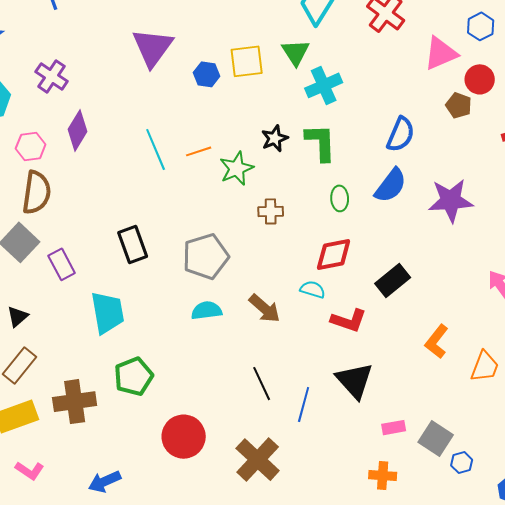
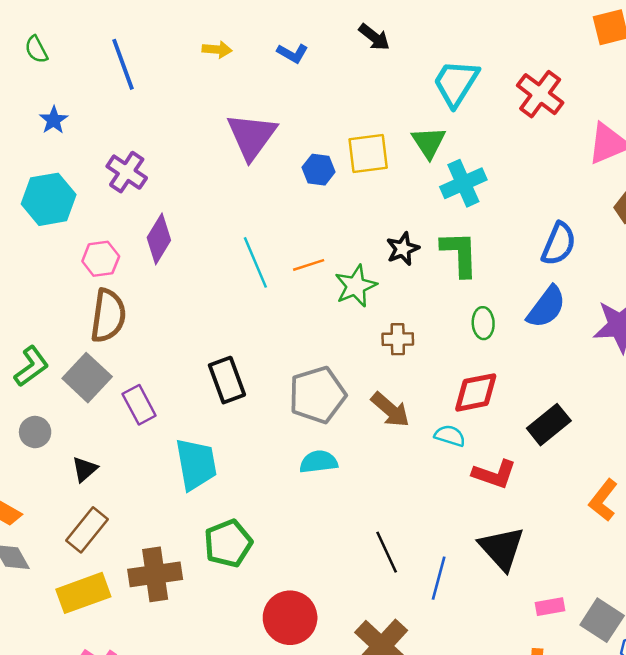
brown arrow: (265, 309) -> (390, 410), moved

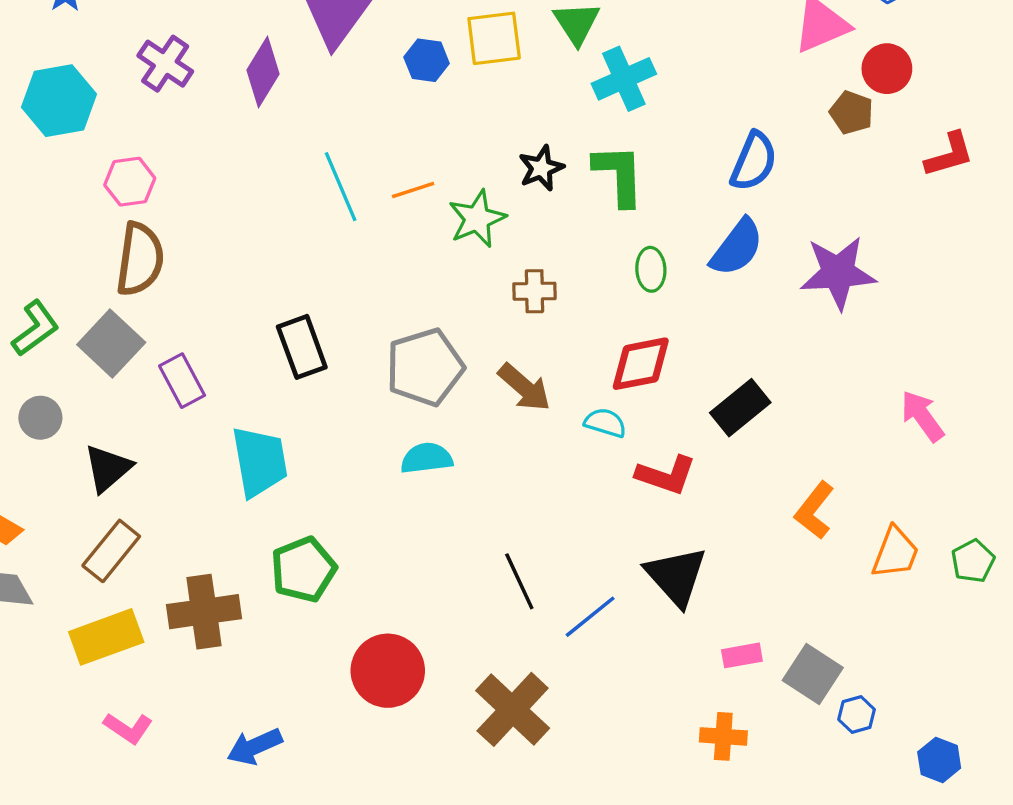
purple diamond: (159, 239) -> (263, 72), moved
black triangle: (85, 469) -> (108, 468), size x1.4
blue line: (439, 578) -> (590, 617), turned 36

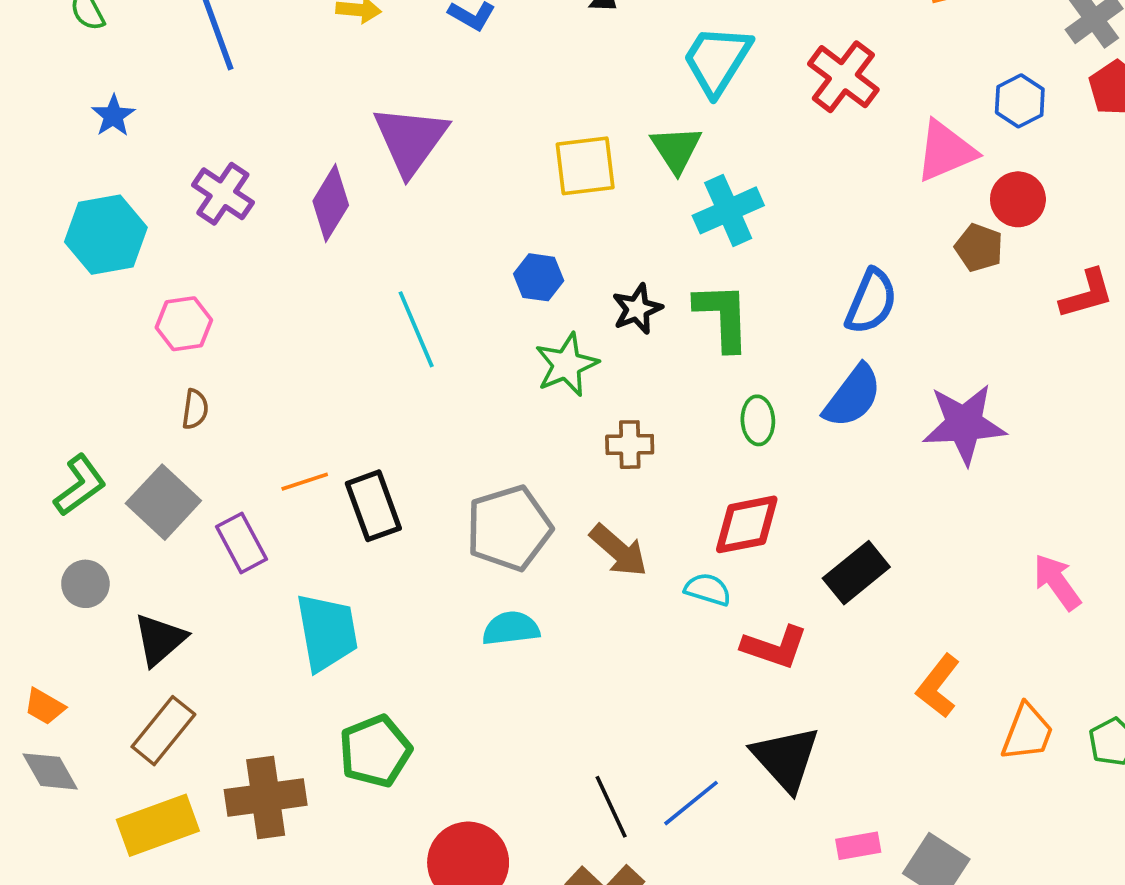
blue hexagon: (427, 60) -> (539, 277), moved
orange line: (413, 190) -> (305, 482), moved
brown semicircle: (140, 259) -> (195, 409), size x0.5
black line: (519, 581) -> (611, 807), moved

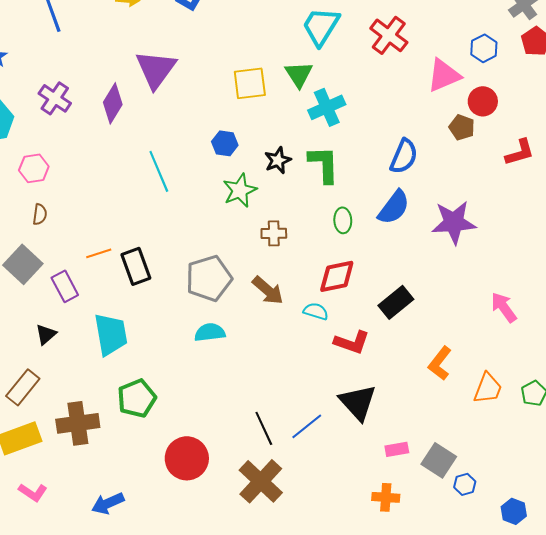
black triangle: (160, 640) -> (46, 334), moved, size x0.7

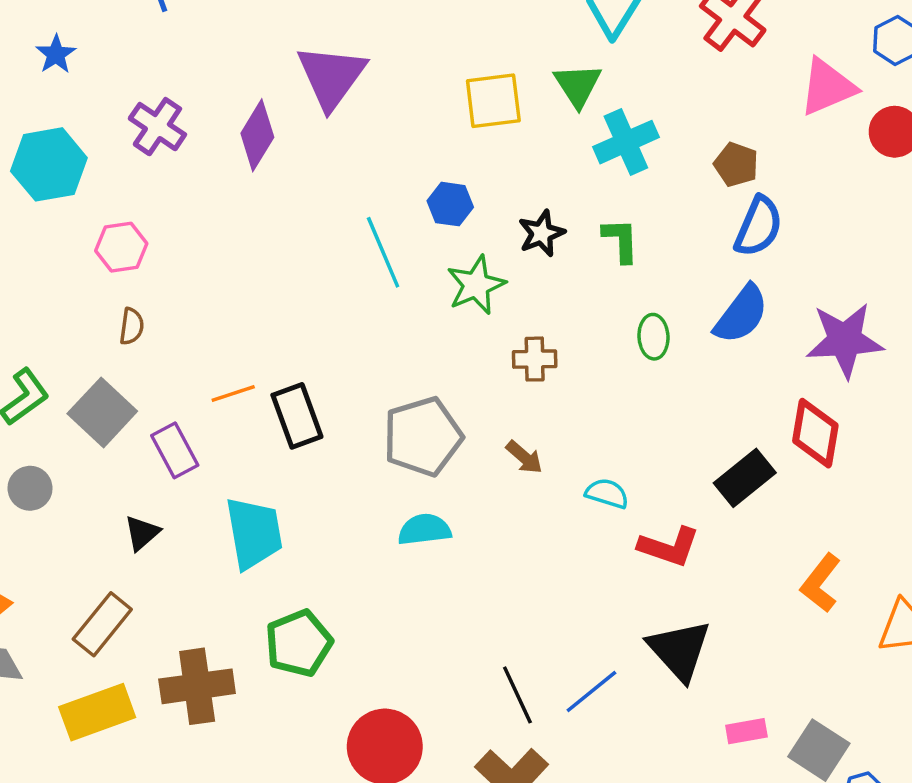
brown pentagon: (462, 127) -> (736, 164), moved
green L-shape: (324, 164) -> (621, 240), size x0.7
cyan line: (159, 171) -> (383, 252), moved
red diamond: (337, 276) -> (815, 433), moved, turned -69
brown arrow: (268, 290) -> (524, 457), size x0.7

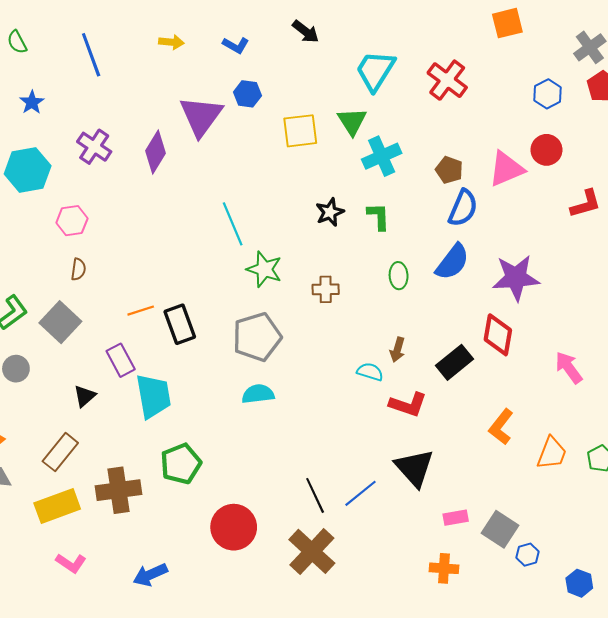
pink triangle: (827, 87) -> (506, 169), moved
blue hexagon: (450, 204) -> (247, 94), moved
green star: (476, 285) -> (264, 269), moved, turned -30
purple rectangle: (175, 450) -> (121, 360), moved
brown arrow: (524, 457) -> (397, 350), moved, turned 65

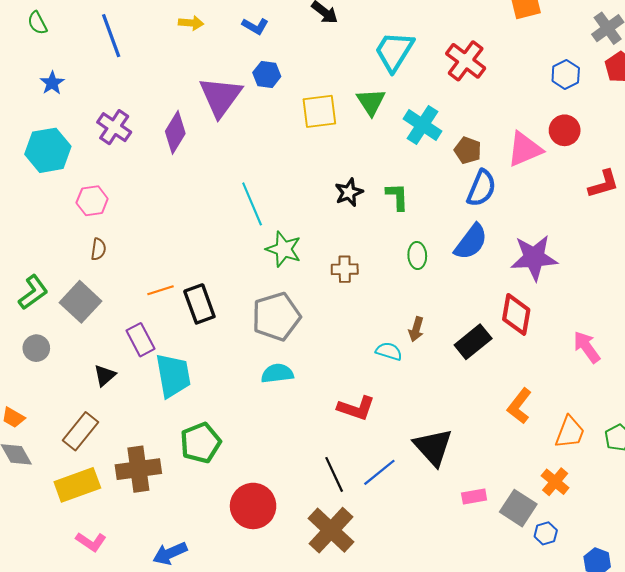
cyan cross: (382, 156) -> (423, 125), moved, turned -33
red L-shape: (408, 405) -> (356, 408), moved
orange cross: (444, 568) -> (555, 482), moved, turned 36

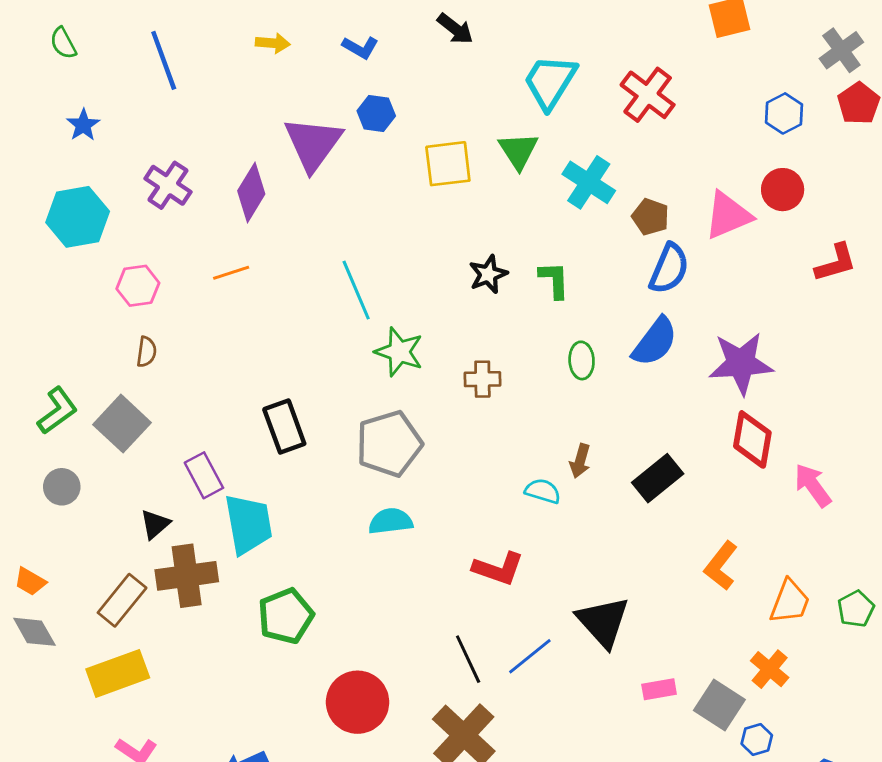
orange line: (160, 290) -> (231, 273), moved
red diamond: (516, 314) -> (752, 439), moved
brown cross: (138, 469) -> (187, 576), moved

